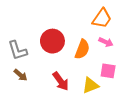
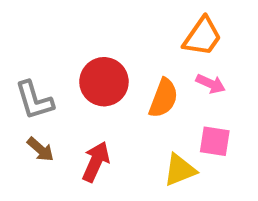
red arrow: (61, 81) -> (96, 162), moved, turned -120

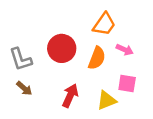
orange trapezoid: (202, 37) -> (104, 24), moved
red arrow: (96, 162) -> (70, 96), moved

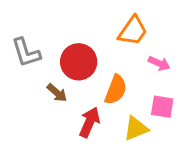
orange semicircle: (97, 58) -> (116, 90), moved
gray L-shape: (21, 59) -> (26, 53), moved
brown arrow: (24, 88) -> (57, 93), moved

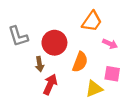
brown arrow: (57, 93) -> (39, 64), turned 40
red arrow: (89, 122) -> (50, 84), moved

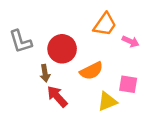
pink arrow: (110, 44) -> (131, 41), moved
orange semicircle: (80, 62) -> (91, 71), turned 42
red arrow: (50, 84) -> (57, 96), turned -66

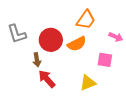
pink arrow: (131, 41) -> (116, 37), moved
orange semicircle: (91, 71) -> (77, 44), moved
pink square: (128, 84) -> (105, 60), moved

